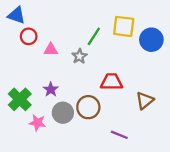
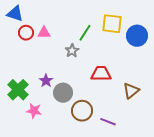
pink triangle: (51, 50) -> (44, 33), moved
brown circle: (88, 107) -> (82, 111), moved
gray circle: (63, 113) -> (63, 93), moved

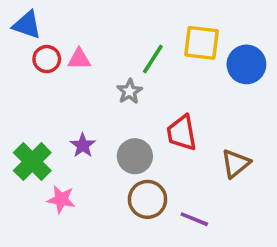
red trapezoid: (101, 74) -> (182, 133), turned -100
gray circle: (63, 93) -> (135, 156), moved

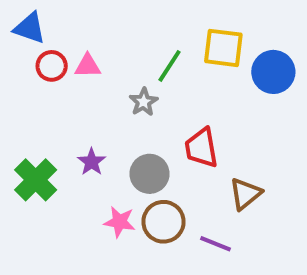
brown triangle: (236, 163) -> (245, 194), moved
pink star: (61, 199) -> (120, 222), moved

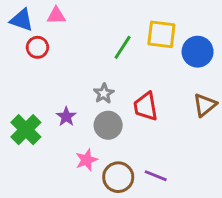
pink triangle: (88, 66) -> (56, 16), moved
gray star: (144, 102) -> (104, 93), moved
brown triangle: (245, 194) -> (205, 105), moved
pink star: (120, 222) -> (86, 160), turned -30
brown circle: (163, 222) -> (118, 177), moved

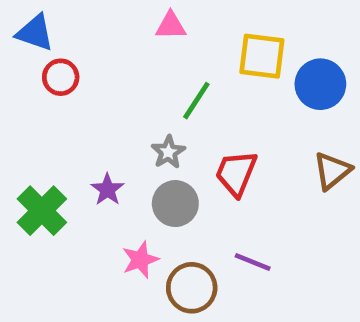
pink triangle: (56, 16) -> (171, 26), moved
green line: (123, 47) -> (196, 101), moved
red trapezoid: (146, 106) -> (236, 173), turned 32
purple line: (156, 176) -> (253, 262), moved

